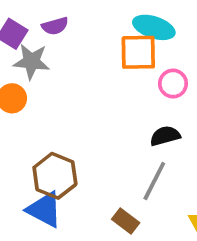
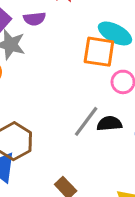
gray line: (154, 181) -> (86, 121), moved

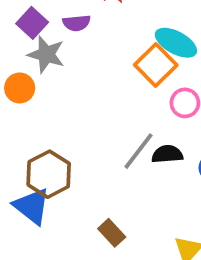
orange square: (99, 52) -> (156, 65), turned 36

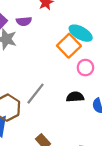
gray line: (138, 151) -> (36, 94), moved

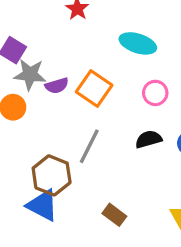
purple semicircle: (24, 21) -> (57, 86), moved
orange square: (69, 46) -> (94, 89), moved

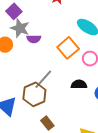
orange square: (94, 89) -> (68, 48), moved
brown hexagon: (52, 175) -> (34, 94), moved

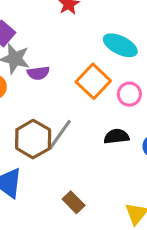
brown hexagon: (34, 94) -> (33, 139), moved

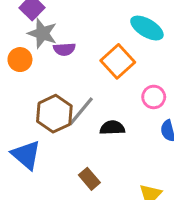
pink circle: (129, 94) -> (154, 97), moved
black semicircle: (116, 136) -> (112, 128), moved

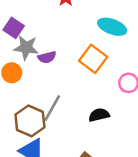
gray line: (81, 111) -> (52, 108), moved
brown hexagon: (54, 114) -> (30, 121), moved

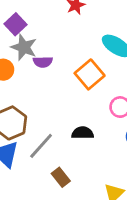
gray line: (52, 108) -> (41, 146), moved

